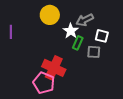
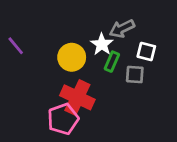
yellow circle: (50, 15) -> (72, 57), moved
purple line: (11, 32) -> (16, 46), turned -40
pink pentagon: (44, 83) -> (63, 119), turned 30

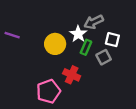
purple line: (16, 46) -> (12, 35), turned -32
gray square: (135, 74) -> (104, 57), turned -32
red cross: (77, 97) -> (72, 75), moved, size x0.7

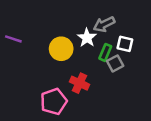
green rectangle: (86, 47) -> (105, 52), moved

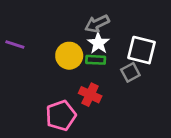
gray arrow: (104, 24) -> (97, 24), moved
white square: (125, 44) -> (142, 50), size x1.5
green rectangle: (105, 52) -> (96, 60), moved, turned 70

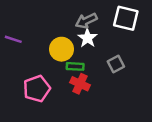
white square: (142, 50) -> (126, 18), moved
green rectangle: (96, 60) -> (75, 66), moved
pink pentagon: (61, 116) -> (37, 89), moved

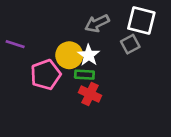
white star: (87, 38) -> (89, 55), moved
gray square: (116, 64) -> (130, 44), moved
pink pentagon: (37, 89) -> (46, 75), moved

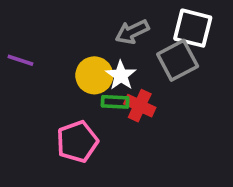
gray square: (130, 44) -> (178, 60), size x1.5
pink pentagon: (46, 75) -> (77, 142), moved
red cross: (90, 94) -> (140, 106), moved

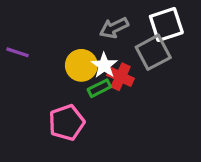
white square: (193, 28) -> (166, 25), turned -32
green rectangle: (115, 102) -> (99, 88), turned -30
red cross: (140, 106) -> (121, 77), moved

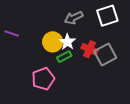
gray square: (153, 52) -> (105, 55), moved
red cross: (121, 77) -> (90, 49), moved

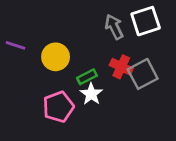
gray arrow: (74, 18) -> (114, 27), moved, turned 90
yellow circle: (53, 42) -> (56, 57), moved
white star: (67, 42) -> (91, 94), moved

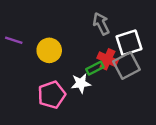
white square: (146, 21) -> (129, 43), moved
green rectangle: (87, 77) -> (95, 68), moved
white star: (91, 94) -> (81, 83), turned 30

